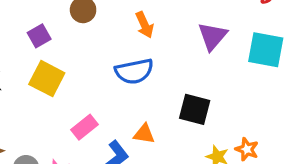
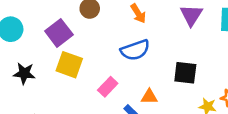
purple square: (39, 36) -> (59, 33), size x1.5
pink rectangle: (84, 127) -> (108, 87), moved

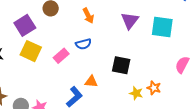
blue semicircle: (135, 50) -> (83, 44), size x0.7
pink rectangle: (108, 87) -> (61, 56), moved

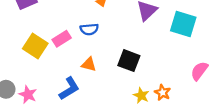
yellow square: (31, 51) -> (35, 46), moved
orange triangle: (91, 82) -> (89, 64), moved

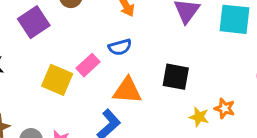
orange triangle: (89, 64) -> (127, 90), size x1.5

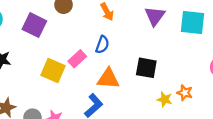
purple square: (34, 22) -> (34, 25), turned -30
blue semicircle: (120, 47) -> (102, 45), turned -54

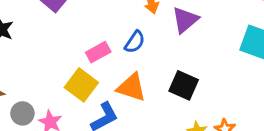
purple triangle: (155, 16) -> (185, 20), moved
yellow square: (53, 70) -> (81, 85), moved

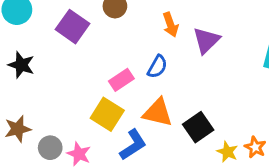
black square: (184, 85) -> (198, 127), moved, turned 36

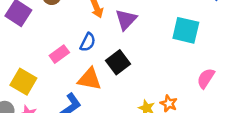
yellow square: (107, 114) -> (23, 82), moved
black square: (198, 127) -> (118, 62), moved

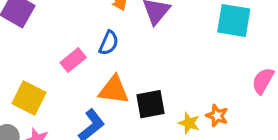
black square: (118, 62) -> (151, 104), moved, turned 30

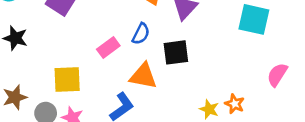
yellow square: (29, 98) -> (67, 80), turned -32
black square: (151, 104) -> (176, 52), moved

